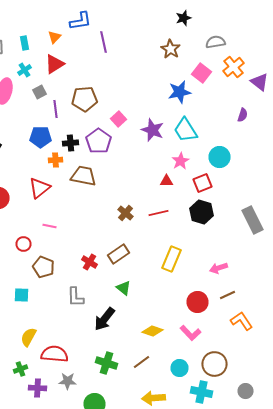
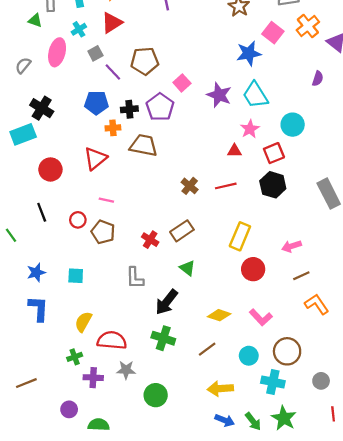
purple line: (56, 109) -> (113, 72), turned -36
brown pentagon: (44, 267) -> (103, 232), moved
red circle: (198, 302) -> (253, 269), moved
green cross: (106, 363) -> (163, 338), moved

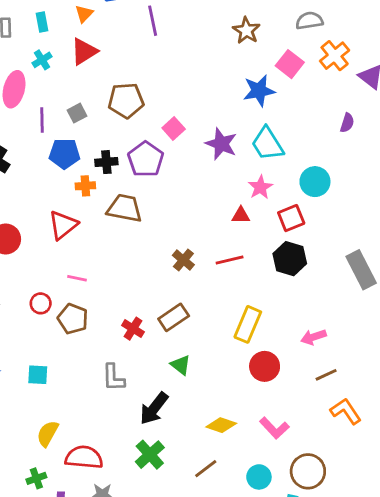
gray square: (95, 53) -> (77, 113), moved
purple line: (113, 72) -> (42, 120), moved, turned 42
green cross: (163, 338) -> (150, 455), turned 30

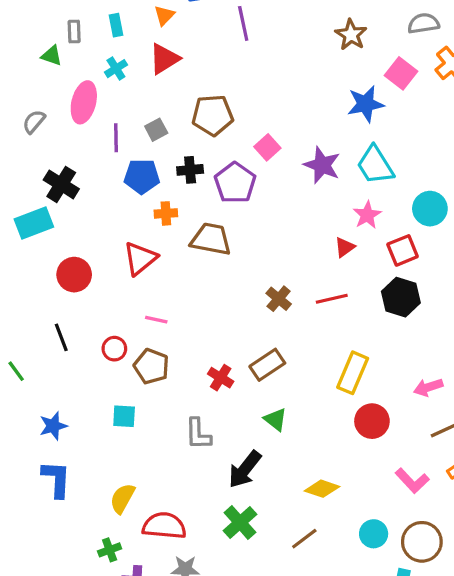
black cross: (106, 162) -> (190, 170), moved
red triangle: (241, 215) -> (345, 247), turned -36
cyan square: (38, 375) -> (124, 416), moved
pink L-shape: (274, 428) -> (412, 481), moved
cyan circle: (259, 477) -> (374, 534), moved

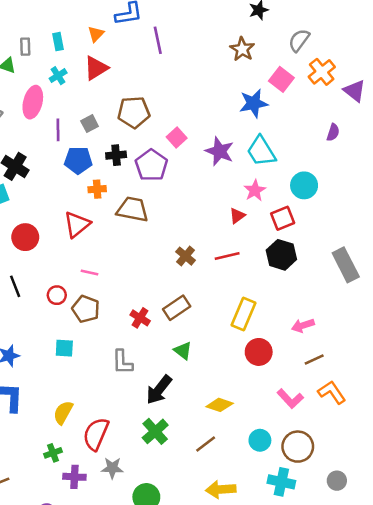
gray semicircle: (423, 23) -> (299, 40), turned -45
red semicircle: (164, 526) -> (96, 434), turned -72

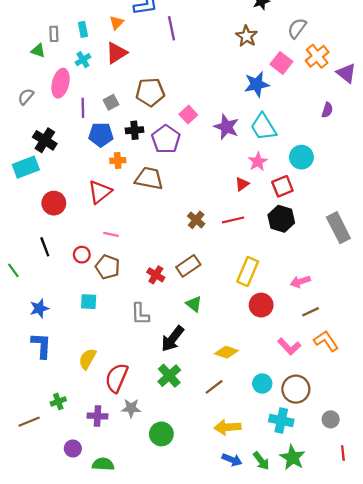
green cross: (53, 453) -> (58, 401), moved

